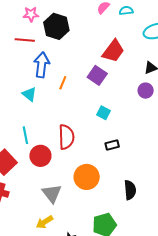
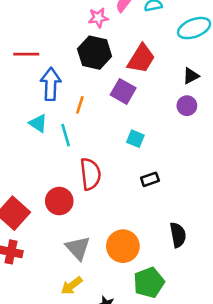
pink star: (31, 14) -> (98, 18), moved
black hexagon: (56, 26) -> (95, 53), moved
cyan line: (25, 135) -> (66, 135), moved
orange circle: (87, 177) -> (123, 246), moved

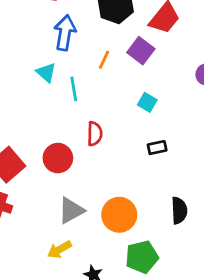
orange line: (80, 105) -> (104, 60), moved
red semicircle: (90, 174) -> (95, 134), size x0.7
gray triangle: (78, 248) -> (71, 210), turned 36

